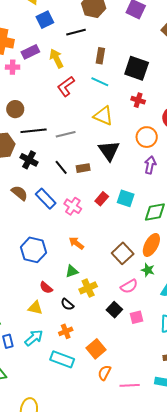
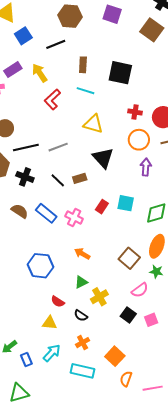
red cross: (138, 100) -> (135, 112), moved

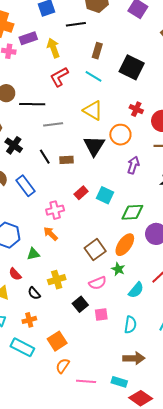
orange circle: (139, 140) -> (120, 135), moved
black line: (26, 148) -> (32, 104), moved
pink cross: (74, 217) -> (55, 210), moved, turned 36
green triangle: (81, 282) -> (33, 254), moved

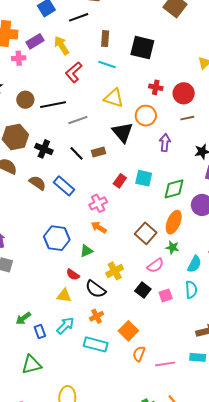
black semicircle: (34, 293) -> (96, 289), size x1.5
cyan semicircle: (130, 325) -> (191, 290), moved

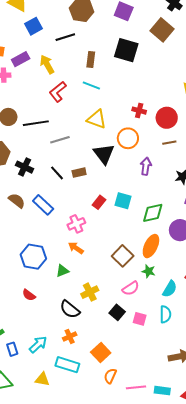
black square: (142, 48) -> (126, 50), moved
red semicircle: (73, 275) -> (29, 295), moved
pink square: (166, 295) -> (140, 319), turned 32
yellow triangle: (64, 296) -> (42, 379), moved
cyan rectangle: (198, 357) -> (162, 391), moved

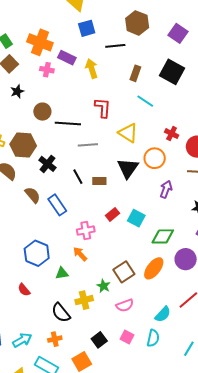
purple rectangle: (21, 59) -> (67, 58), turned 42
cyan line: (91, 86) -> (145, 101), moved
red L-shape: (58, 92) -> (103, 108), moved, turned 120
green star: (149, 271) -> (103, 286), moved
black square: (117, 312) -> (99, 340), moved

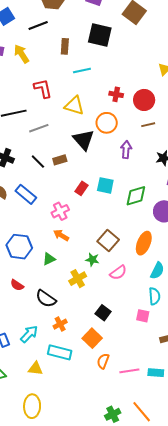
cyan line: (145, 101) -> (82, 70), turned -30
orange ellipse: (154, 268) -> (144, 243), moved
black semicircle: (61, 313) -> (46, 299), moved
pink square: (127, 337) -> (143, 316), moved

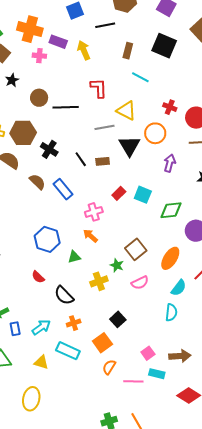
cyan line: (82, 70) -> (140, 77), turned 30
gray line: (39, 128) -> (104, 127), moved
pink square: (143, 316) -> (148, 353), moved, turned 32
cyan rectangle: (156, 373) -> (157, 374), moved

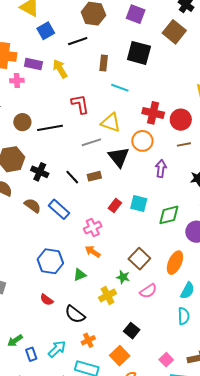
red cross: (170, 107) -> (153, 113), size x1.5

